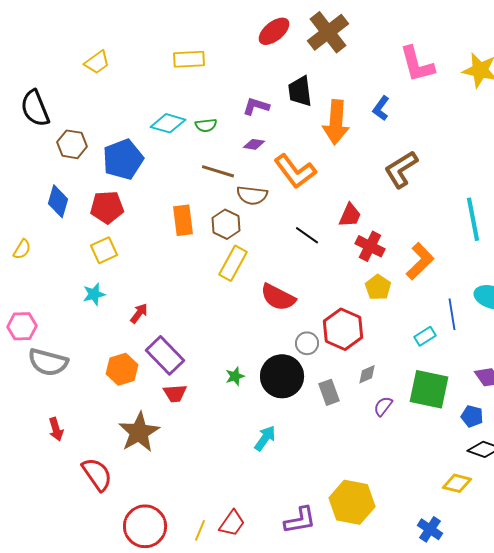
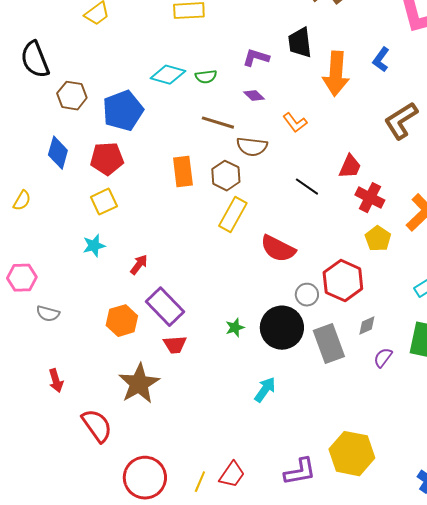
purple diamond: (254, 144) -> (254, 96), turned 35
orange L-shape: (295, 171) -> (295, 123), size x0.6
gray semicircle: (48, 362) -> (48, 314), size x0.6
gray rectangle: (329, 392) -> (329, 344), size x1.5

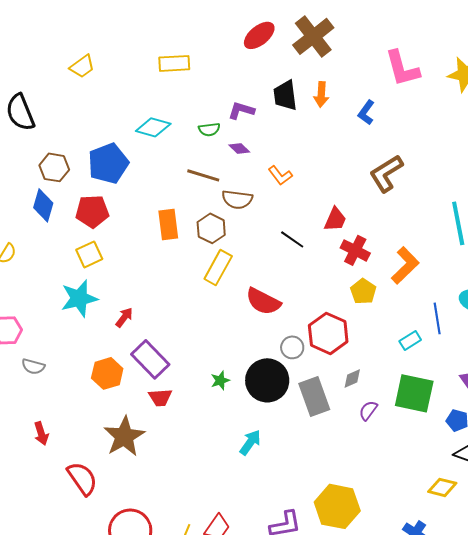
orange arrow: (336, 74) -> (321, 94), moved, size x0.6
green semicircle: (206, 77) -> (209, 129), moved
brown hexagon: (72, 96) -> (54, 167), moved
cyan star: (94, 246) -> (79, 298), size x1.6

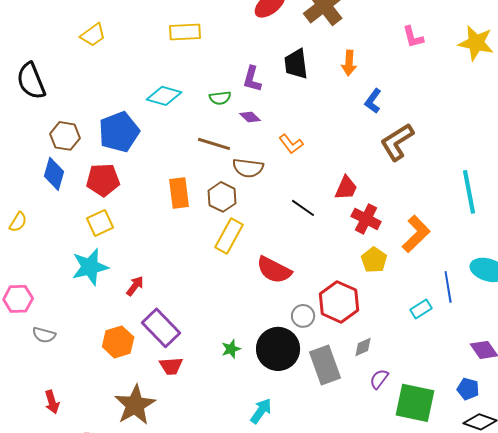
pink L-shape: (402, 68) -> (413, 37), size x0.6
orange arrow: (321, 94) -> (349, 63), moved
purple L-shape: (241, 110) -> (252, 79), turned -92
blue L-shape: (366, 112) -> (373, 101), moved
green square: (414, 393) -> (415, 403), moved

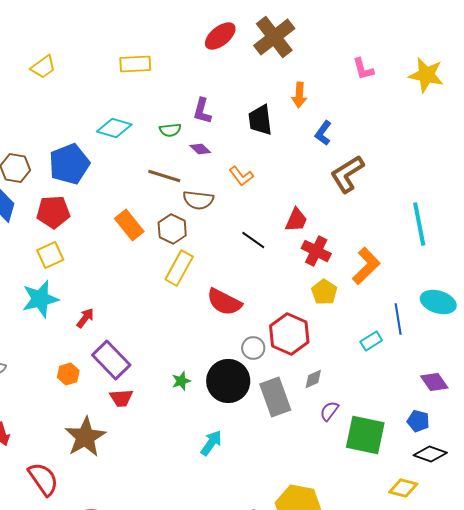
black trapezoid: (296, 64) -> (260, 120), moved
orange rectangle: (179, 193) -> (129, 225), turned -32
orange hexagon: (118, 342) -> (68, 374), size x0.7

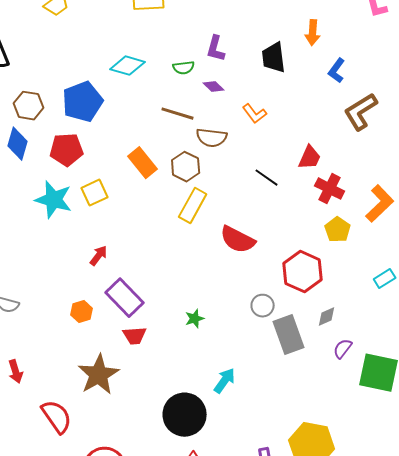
yellow square: (50, 255) -> (95, 193), moved
cyan star: (40, 299) -> (54, 200), moved, turned 30
gray circle: (253, 348) -> (263, 306), moved
black circle: (228, 381) -> (185, 415), moved

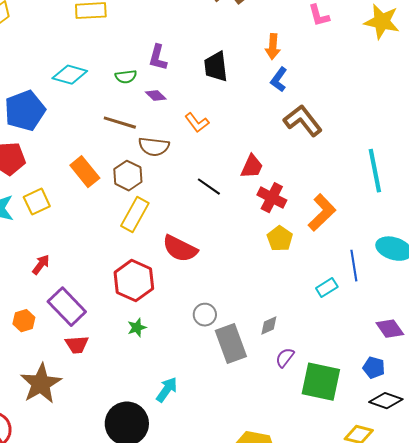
orange arrow: (313, 33) -> (273, 47), moved
brown L-shape: (361, 112) -> (303, 121), turned 84
red hexagon: (303, 272) -> (134, 281), moved

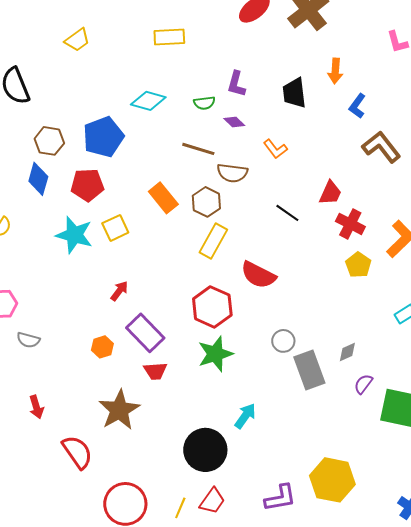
orange arrow: (273, 47) -> (335, 71), moved
green star: (137, 328) -> (215, 354), size x1.8

